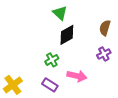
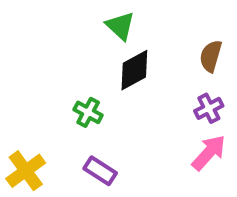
green cross: (52, 60) -> (88, 112), moved, turned -32
pink arrow: (77, 76) -> (209, 153), moved, turned -60

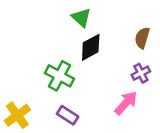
green cross: (88, 112) -> (59, 76), size x1.5
pink arrow: (209, 153) -> (126, 103), moved

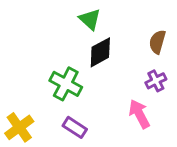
pink arrow: (126, 103) -> (139, 114), turned -70

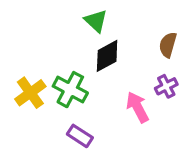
pink arrow: (139, 114) -> (137, 107), moved
yellow cross: (19, 127) -> (30, 93), moved

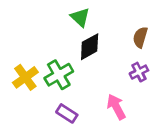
green cross: (70, 90) -> (59, 75), turned 32
pink arrow: (137, 107) -> (116, 107), moved

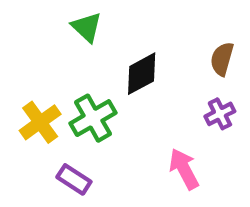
green triangle: (80, 17) -> (87, 27), moved
purple rectangle: (67, 113) -> (74, 179), moved

